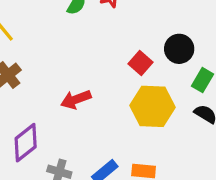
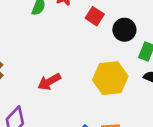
red square: (141, 63) -> (95, 16), moved

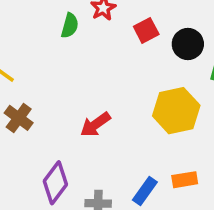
red square: (95, 16) -> (146, 30), turned 36

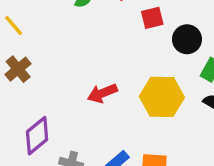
red arrow: (95, 125) -> (102, 93), moved

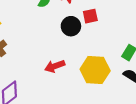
black circle: (187, 39) -> (71, 26), moved

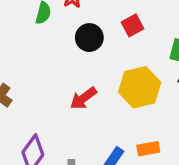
red square: (90, 16) -> (132, 25), moved

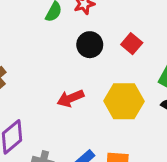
red square: (132, 25) -> (132, 44), turned -36

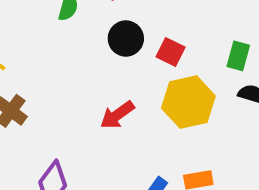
red square: (132, 44) -> (171, 52), moved

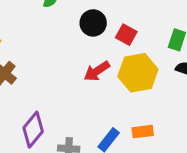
red arrow: (117, 115) -> (97, 71), moved

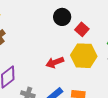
red arrow: (97, 71) -> (55, 62), moved

